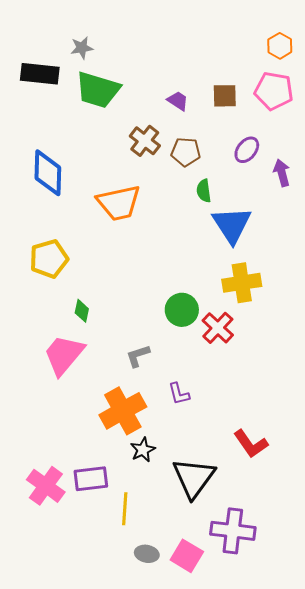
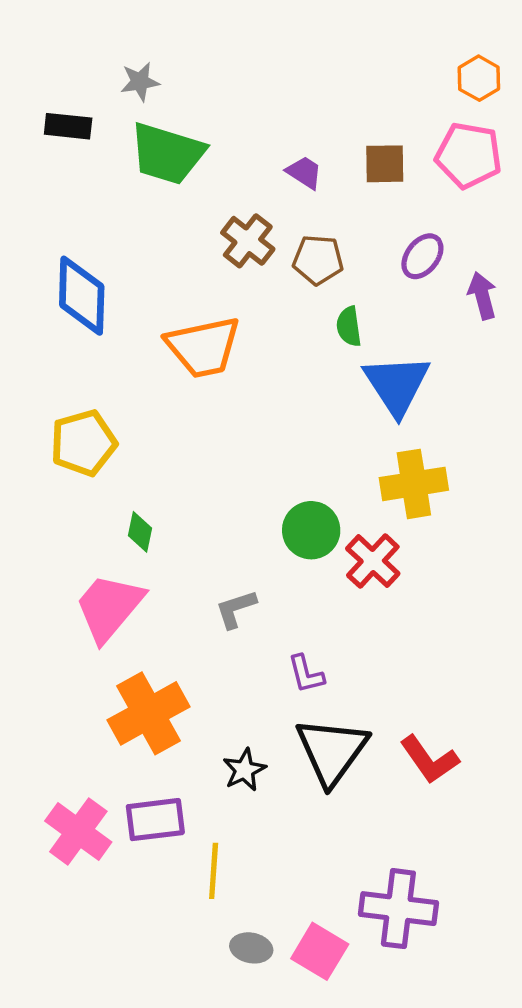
black rectangle: (40, 74) -> (68, 126), size x0.7
orange cross: (123, 411) -> (149, 713), moved
black triangle: (194, 478) -> (332, 751), moved

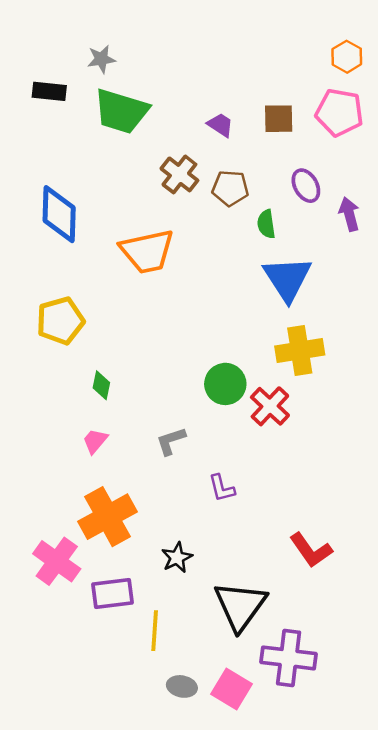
purple ellipse: (422, 256) -> (306, 186), turned -68
green semicircle: (349, 326) -> (266, 224), moved
pink trapezoid: (109, 607) -> (95, 441), moved, size x0.5
black triangle: (332, 751) -> (240, 606), moved
pink cross: (78, 832) -> (57, 561), moved

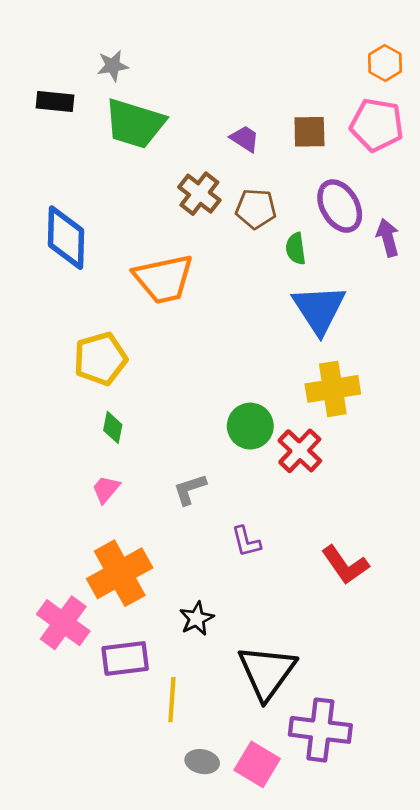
purple ellipse: (306, 186) -> (340, 206), size x1.4
yellow pentagon: (60, 321) -> (100, 359), moved
red L-shape: (311, 550) -> (345, 565), moved

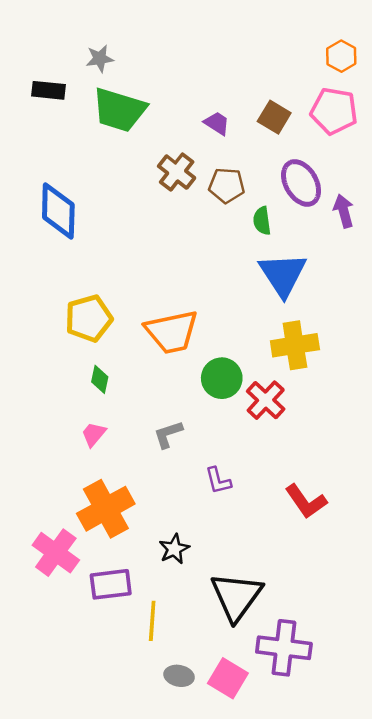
brown square: (309, 132) -> (274, 117), turned 32
orange trapezoid: (164, 279) -> (172, 332), moved

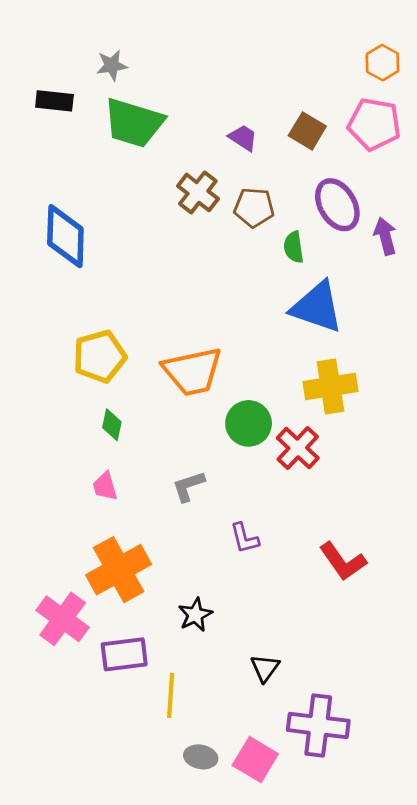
blue triangle: (283, 274) -> (317, 307), turned -38
pink trapezoid: (94, 434) -> (105, 486), turned -56
black triangle: (236, 597) -> (265, 668), size x0.5

